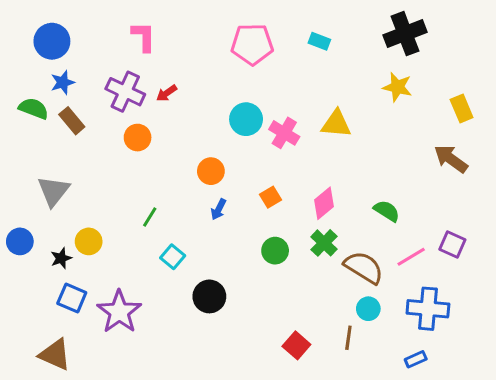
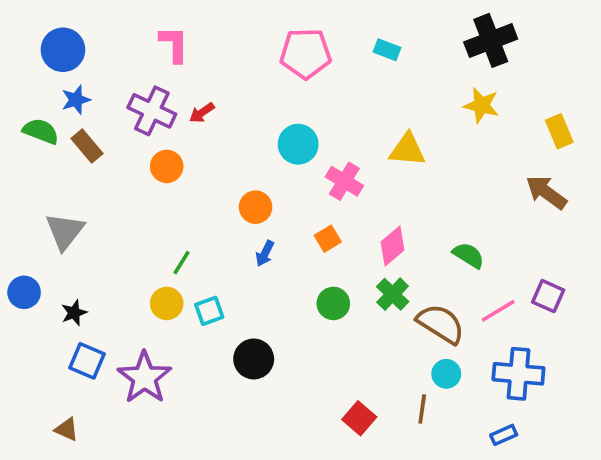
pink cross: (284, 133) -> (344, 181), moved
yellow circle: (89, 241) -> (167, 303), moved
cyan square: (173, 257) -> (209, 311), turned 30
brown triangle: (55, 355) -> (67, 429), size x0.6

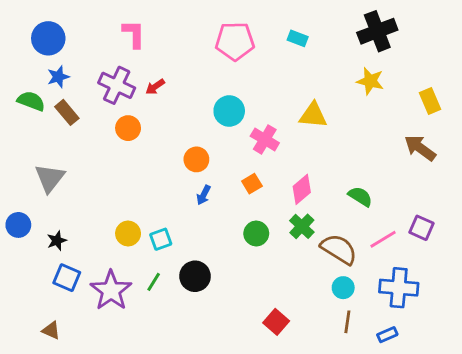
green line: (181, 263) -> (154, 282), moved
brown line: (422, 409) -> (347, 322), moved

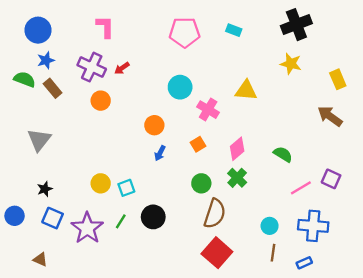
blue circle: (18, 225) -> (15, 216), moved
brown semicircle: (339, 249) -> (215, 214), moved, turned 76
red square: (276, 322) -> (217, 253), size x1.5

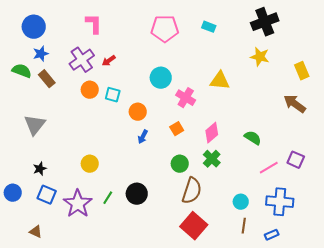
purple cross: (92, 67) -> (82, 60), turned 30
cyan square: (126, 188) -> (113, 95), moved, turned 35

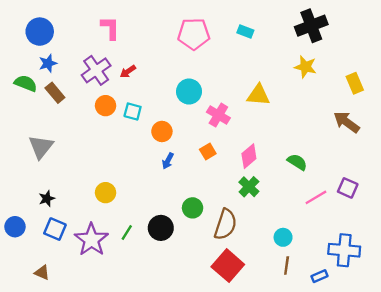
green circle: (180, 164) -> (193, 208), moved
blue cross: (280, 202) -> (344, 250), moved

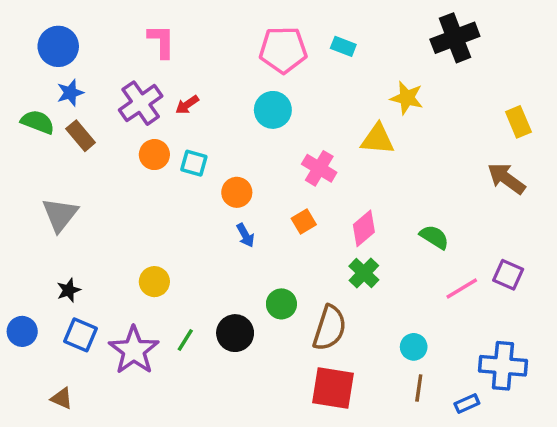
cyan rectangle: (245, 32) -> (343, 46), moved
yellow star: (305, 67) -> (407, 98), moved
cyan circle: (189, 92) -> (273, 110), moved
blue arrow: (168, 161) -> (245, 235), turned -56
red square: (228, 266) -> (333, 388), turned -32

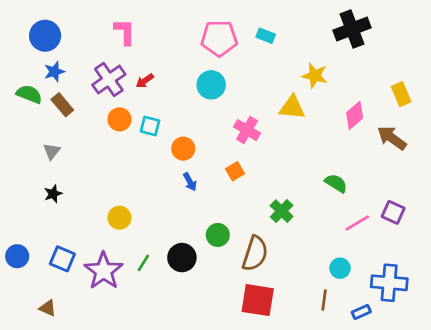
gray triangle: (60, 215) -> (52, 151), moved, size x0.6
pink diamond: (364, 228) -> (355, 115), moved
black star: (69, 290) -> (53, 194), moved
cyan circle: (414, 347) -> (340, 268), moved

